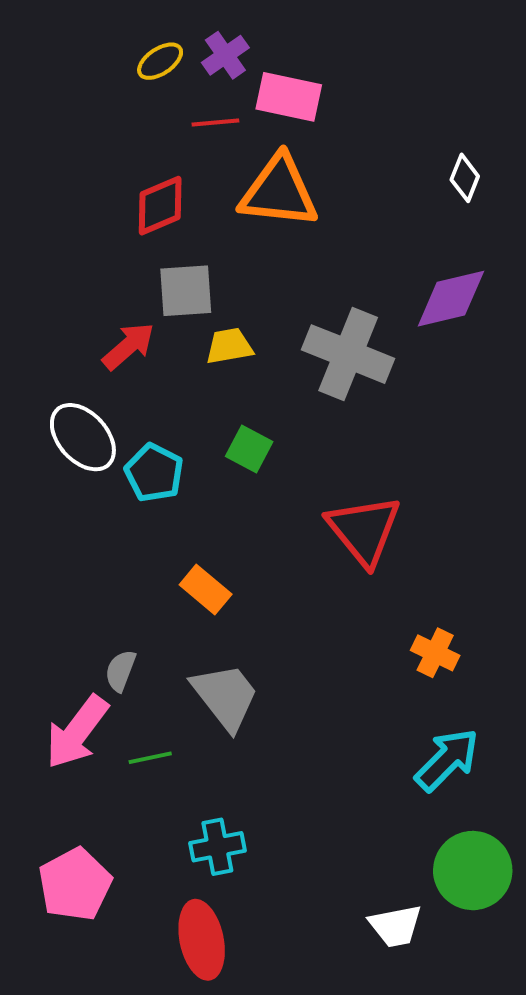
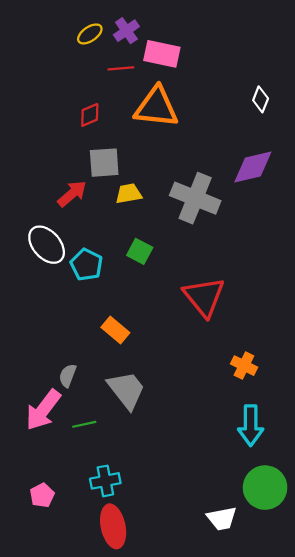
red diamond: (160, 206) -> (90, 115), size x0.7
cyan arrow: (447, 760) -> (251, 425), turned 135
cyan cross: (217, 847) -> (105, 481), moved
pink pentagon: (75, 884) -> (42, 495), size x0.6

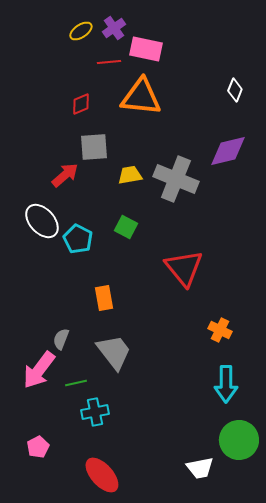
yellow trapezoid: (129, 194) -> (130, 175), moved
orange rectangle: (115, 330) -> (104, 298), turned 40
cyan cross: (105, 481) -> (95, 412), moved
red ellipse: (113, 526) -> (102, 475), turned -30

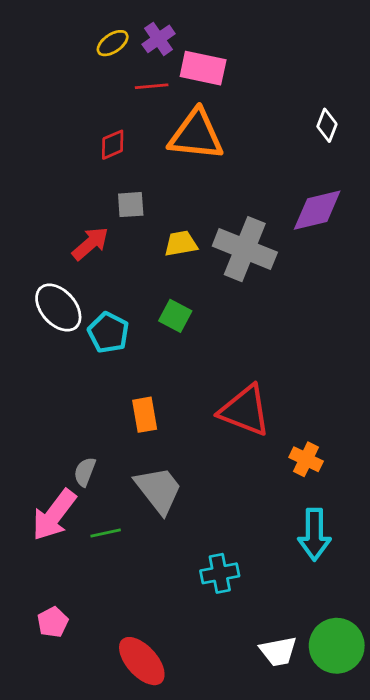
gray square: (94, 147) -> (131, 205), size x0.7
red triangle: (184, 268) -> (245, 411), moved, turned -30
cyan cross: (95, 412) -> (220, 573), moved
green circle: (239, 440) -> (337, 646), moved

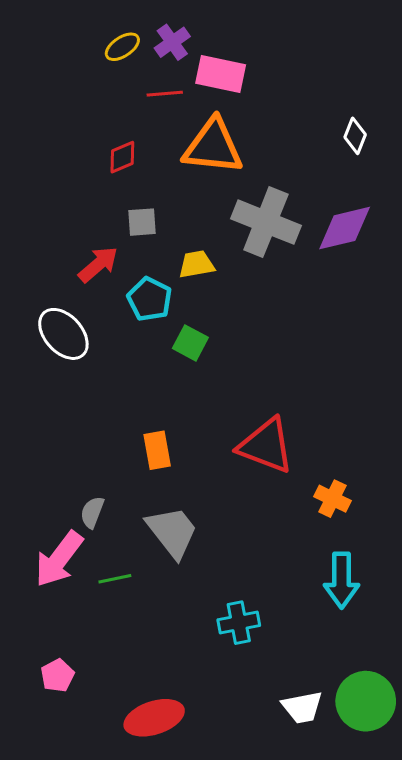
gray cross: (245, 249) -> (266, 222), moved
cyan pentagon: (108, 333) -> (150, 299), moved
red ellipse: (142, 661) -> (154, 718), turned -66

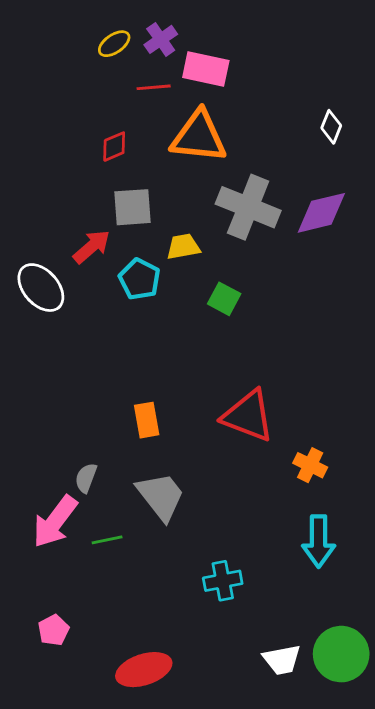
gray square: (142, 222) -> (132, 207), size x1.4
white ellipse: (63, 334) -> (41, 288), moved
green square: (190, 343) -> (224, 299), moved

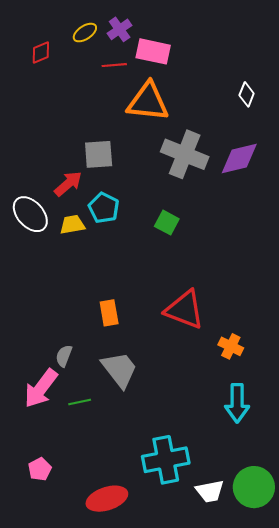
red diamond: (114, 147) -> (41, 52), moved
yellow trapezoid: (183, 247) -> (72, 225), moved
cyan cross: (223, 581) -> (166, 460), moved, size x1.6

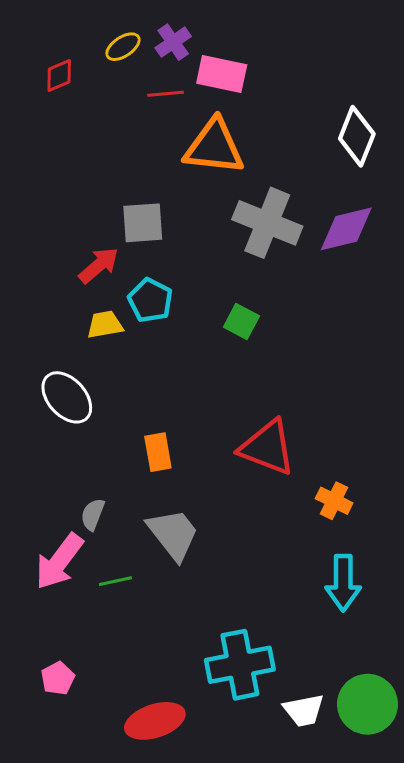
white diamond: (247, 94) -> (357, 136), size x1.6
white ellipse: (30, 214) -> (67, 397), moved

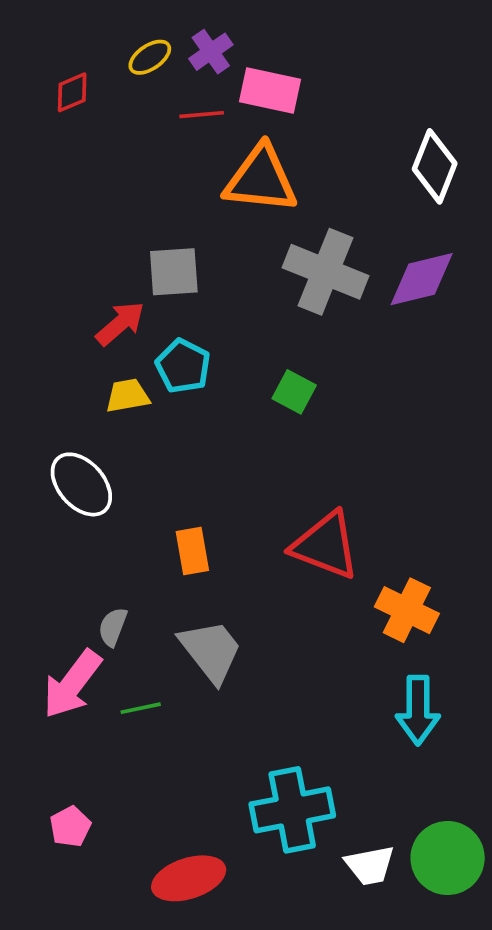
orange cross: (334, 501) -> (407, 610), size x1.4

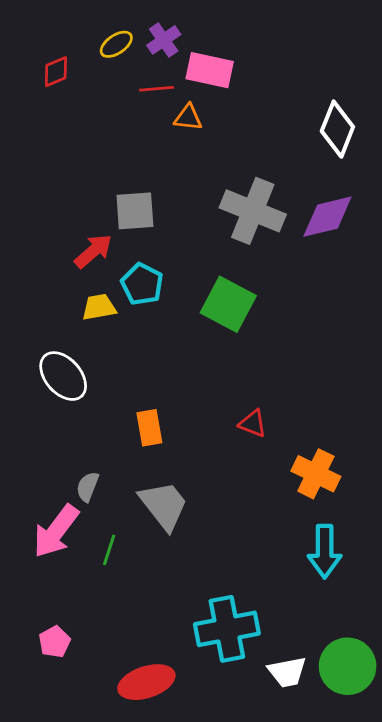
orange triangle: (261, 179) -> (188, 118), moved, size x0.5
green square: (294, 392) -> (228, 304), size x1.6
red triangle: (325, 545) -> (253, 423), size x0.5
green line: (141, 708) -> (109, 550), turned -60

